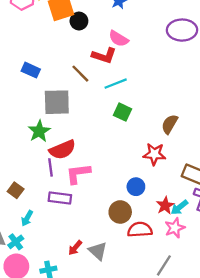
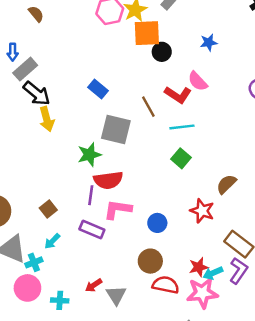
blue circle: (136, 187) -> (157, 223), moved
pink star: (175, 228) -> (202, 293), size x1.4

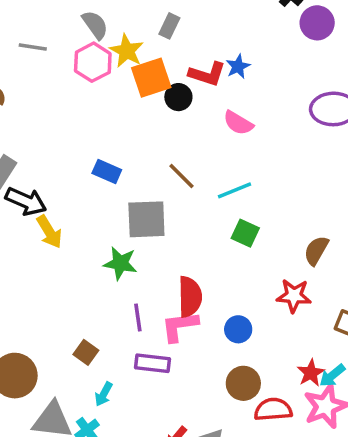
red L-shape: (178, 95) -> (207, 74), moved
green star: (89, 155) -> (120, 263), turned -30
red semicircle: (108, 180) -> (190, 297), moved, turned -68

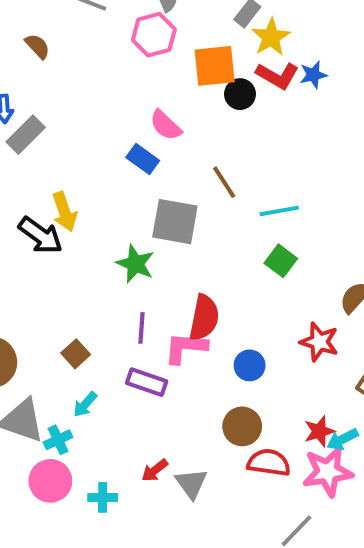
yellow star: (127, 51) -> (271, 37), moved
pink semicircle: (238, 123) -> (166, 125), moved
black arrow: (26, 201) -> (40, 235), moved

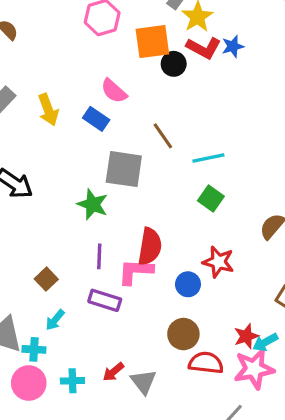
yellow arrow: (64, 212) -> (48, 110), moved
red star: (319, 342) -> (218, 262), moved
cyan cross: (58, 440) -> (34, 349), turned 30
cyan cross: (103, 497) -> (72, 381), moved

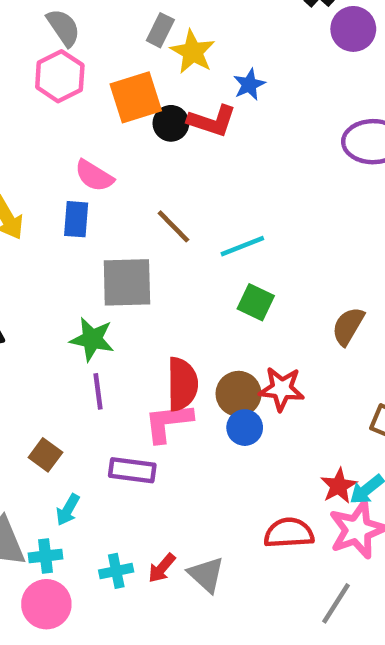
red L-shape: (204, 48) -> (212, 121), moved
blue rectangle: (96, 119) -> (76, 219), turned 70
purple line: (99, 256) -> (98, 391), moved
brown circle: (183, 334) -> (239, 394), moved
cyan cross: (72, 381) -> (116, 571), moved

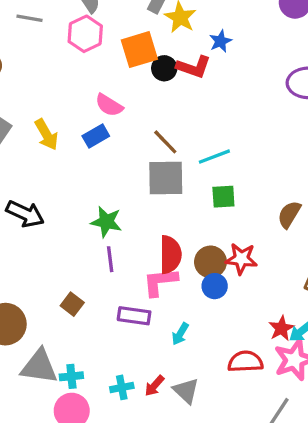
blue rectangle: (76, 219) -> (96, 136), turned 55
gray square: (127, 282) -> (166, 178), moved
green square: (256, 302) -> (223, 197), turned -30
cyan arrow: (68, 510) -> (180, 334), moved

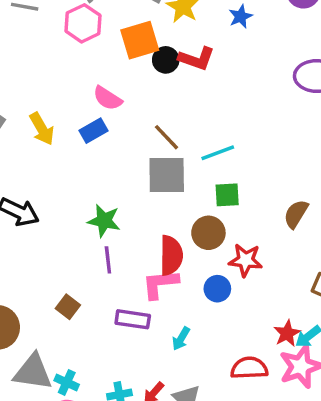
blue star: (220, 41) -> (241, 16), moved
brown circle: (210, 262) -> (208, 233), moved
cyan cross: (71, 376) -> (67, 383), turned 30

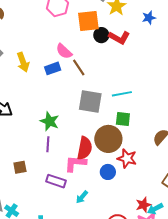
brown line: (166, 137) -> (79, 67), moved
brown circle: (208, 233) -> (108, 139), size x1.4
brown square: (68, 307) -> (20, 167), turned 32

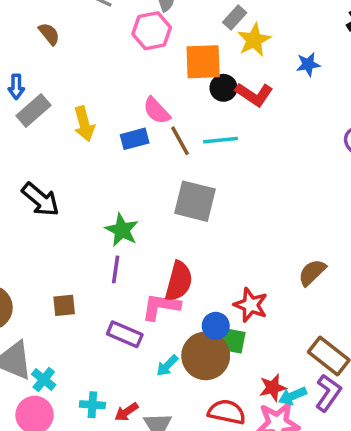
cyan line: (122, 94) -> (221, 140), moved
green square: (123, 119) -> (233, 341), moved
brown circle: (108, 139) -> (206, 356), moved

